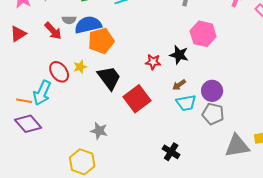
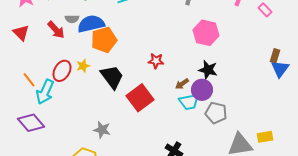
red triangle: (18, 34) -> (21, 33), turned -42
black star: (179, 55) -> (208, 70), moved
red ellipse: (59, 72) -> (62, 71), turned 65
purple circle: (212, 91) -> (202, 90), moved
orange line: (24, 101) -> (29, 80), moved, turned 42

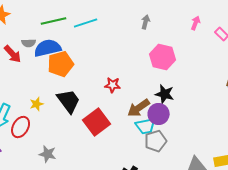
yellow star: (83, 66) -> (37, 104), moved
red ellipse: (62, 71) -> (21, 127), moved
brown arrow: (182, 84) -> (139, 108), size x1.6
gray pentagon: (216, 113) -> (156, 141), moved, turned -30
gray star: (102, 130) -> (48, 154), moved

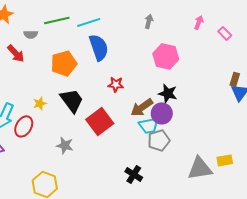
gray semicircle: (29, 43) -> (31, 34), moved
blue semicircle: (48, 48) -> (99, 47), moved, turned 84
gray star: (48, 154) -> (65, 145), moved

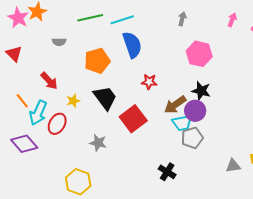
gray semicircle: (31, 34) -> (59, 42), moved
red arrow: (16, 53) -> (49, 81), moved
gray triangle: (200, 168) -> (233, 166), size x0.6

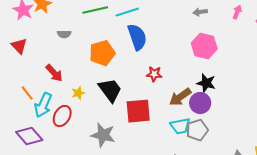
gray arrow: (182, 19) -> (200, 12), moved, turned -112
red square: (133, 119) -> (138, 111), turned 32
cyan trapezoid: (182, 123) -> (180, 126), moved
gray star: (98, 143) -> (103, 135), size x1.4

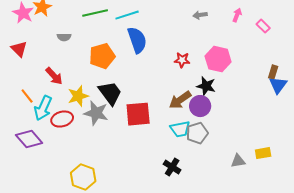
pink hexagon: (204, 46) -> (218, 59), moved
red star: (154, 74) -> (182, 60), moved
yellow star: (78, 93) -> (78, 96), size x1.5
red ellipse: (62, 116) -> (62, 119), turned 45
gray star: (103, 135) -> (96, 113), moved

